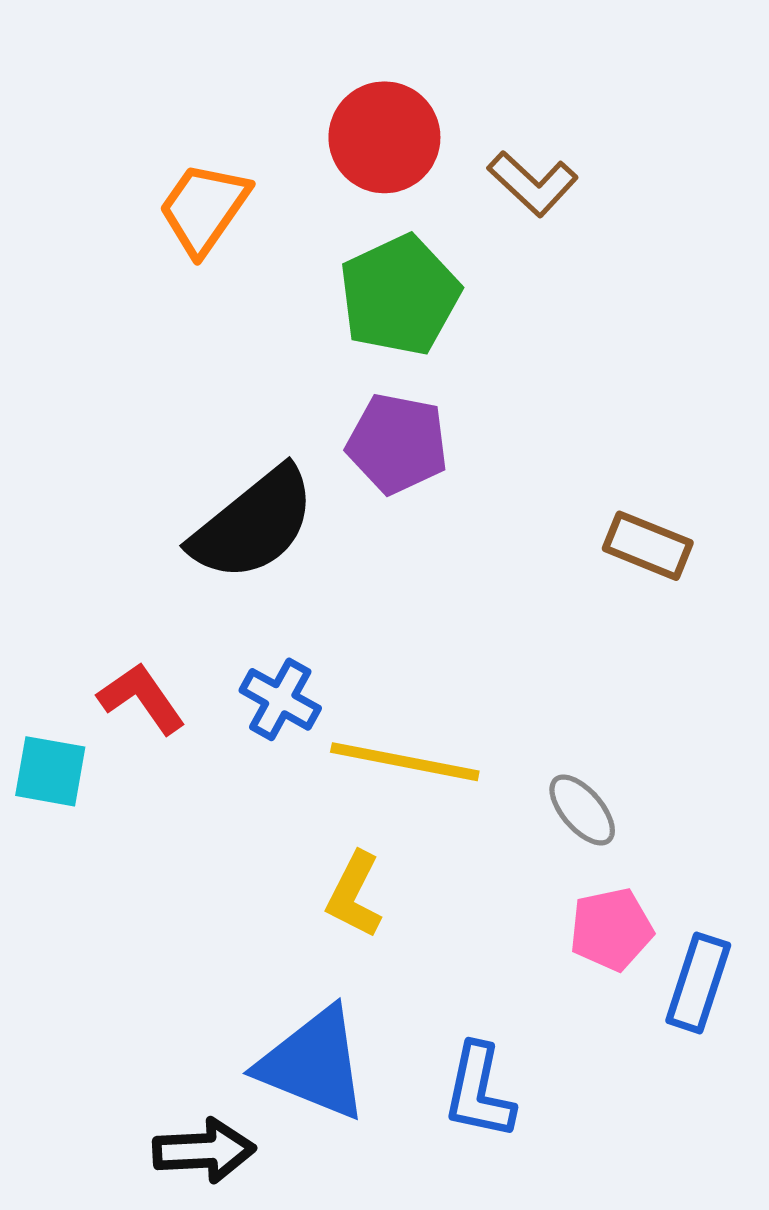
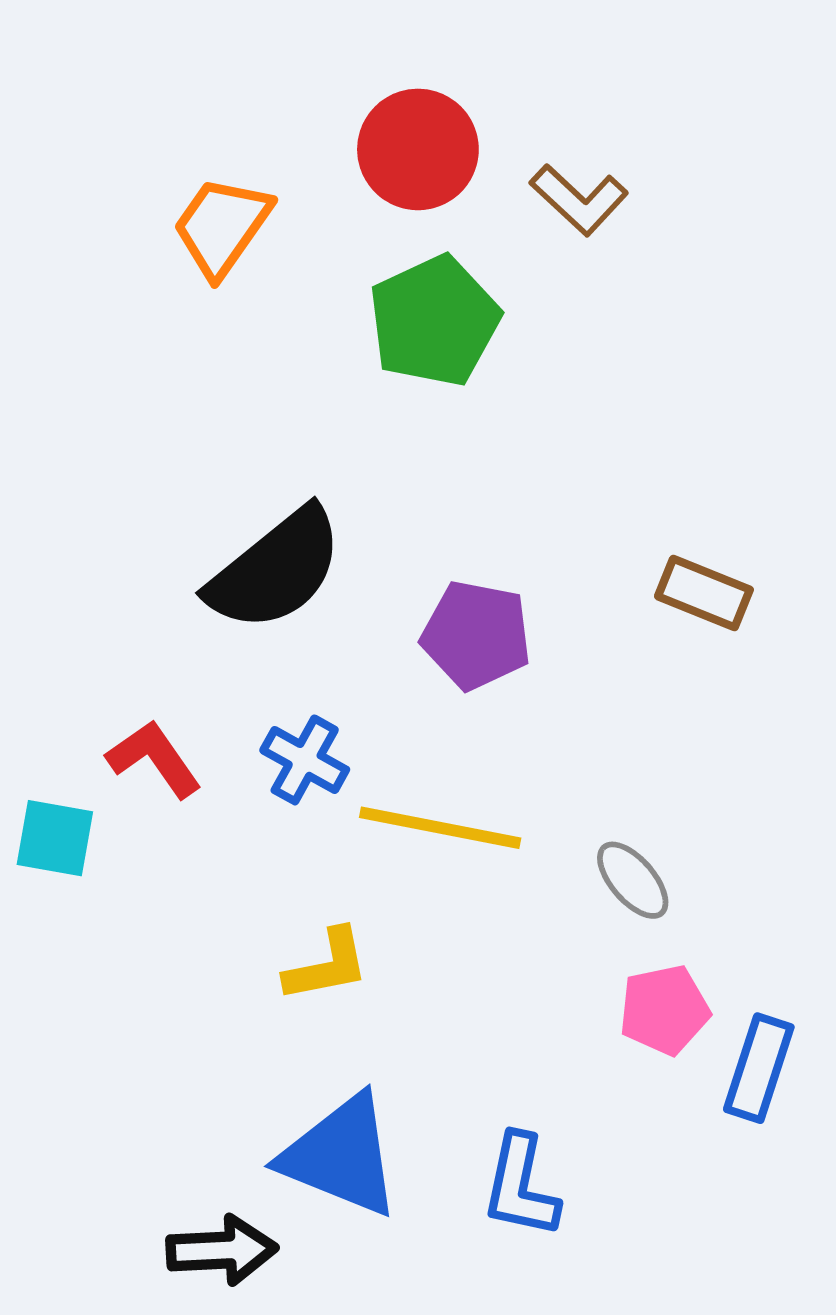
purple pentagon: (397, 444) -> (476, 635), moved
yellow L-shape: (354, 895) -> (327, 965), moved, turned -128

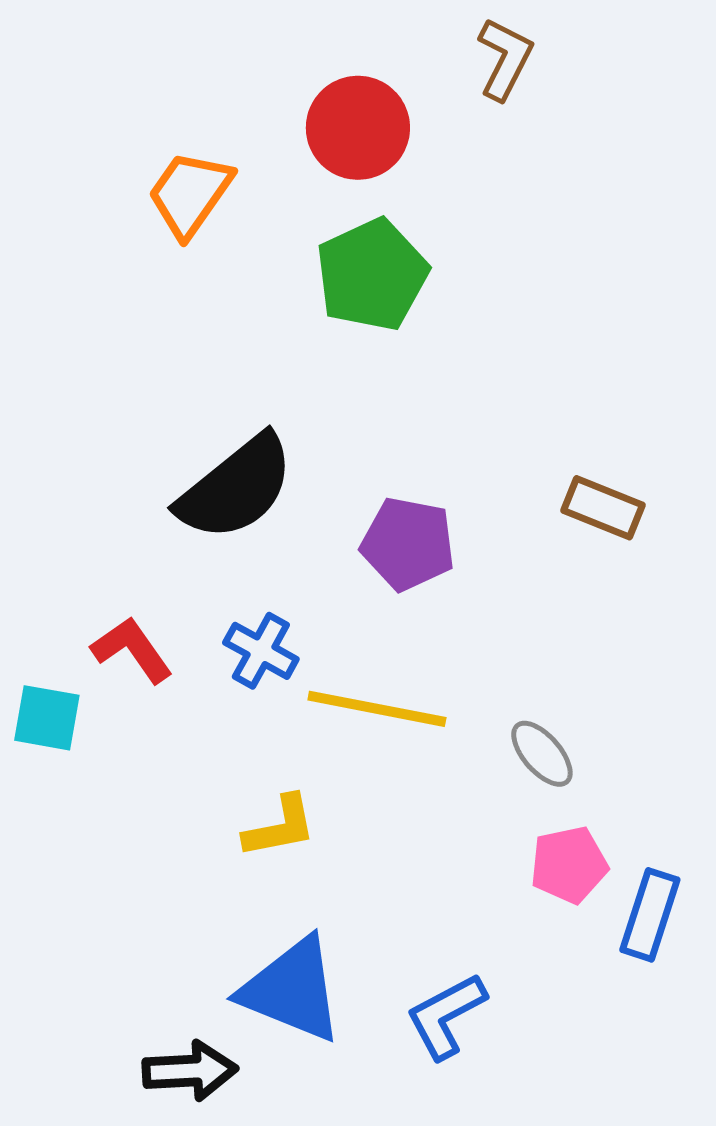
brown L-shape: (579, 200) -> (505, 59), moved, turned -106
blue L-shape: (521, 1186) -> (446, 1016), turned 50

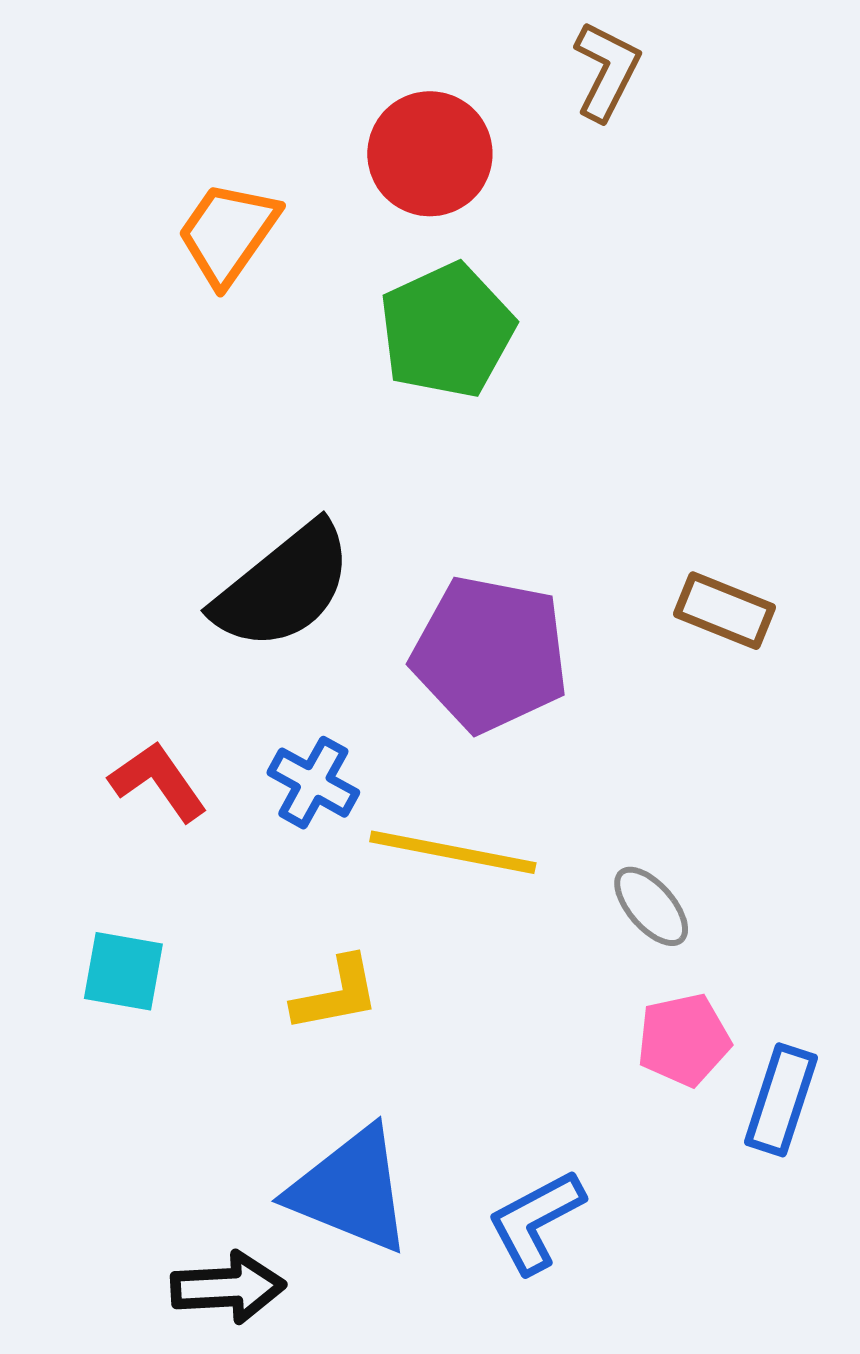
purple pentagon: (408, 544) -> (490, 654), size x1.4
cyan square: (47, 718) -> (123, 971), moved

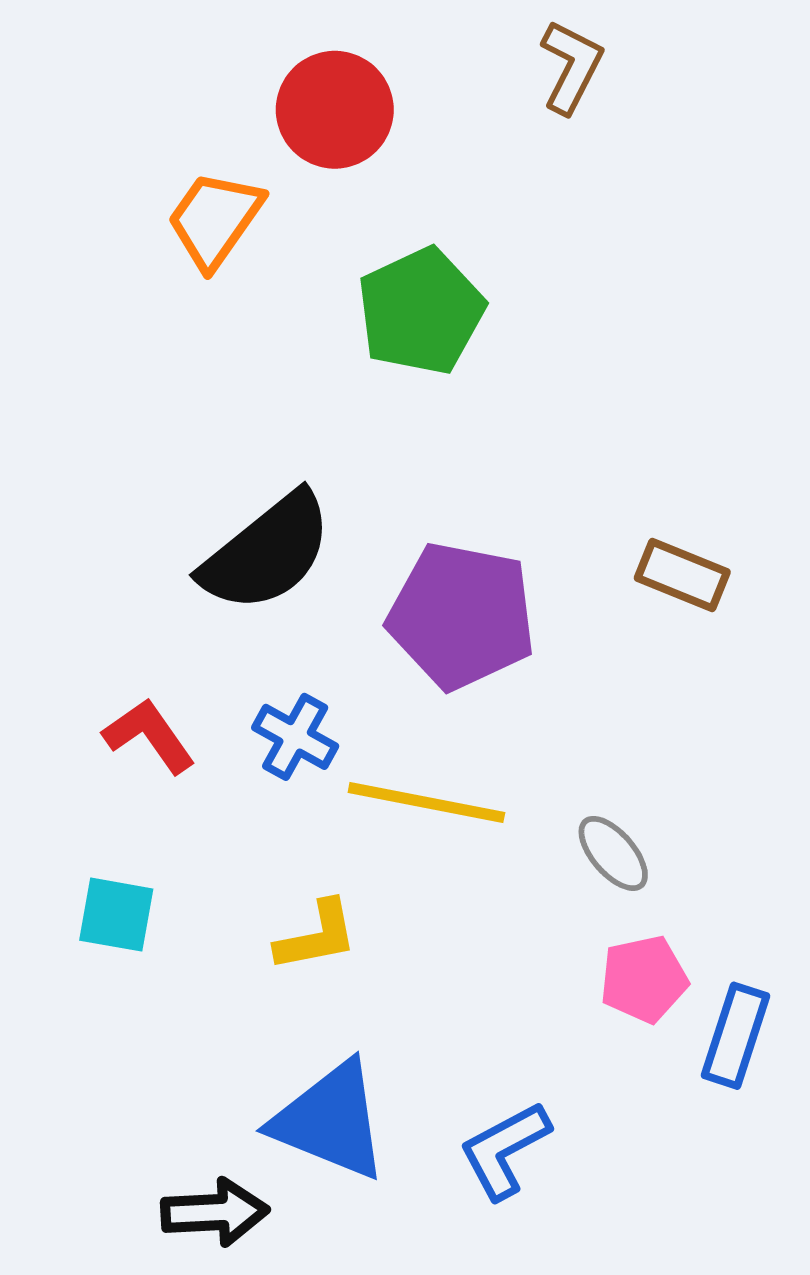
red circle: (430, 154) -> (335, 110), moved

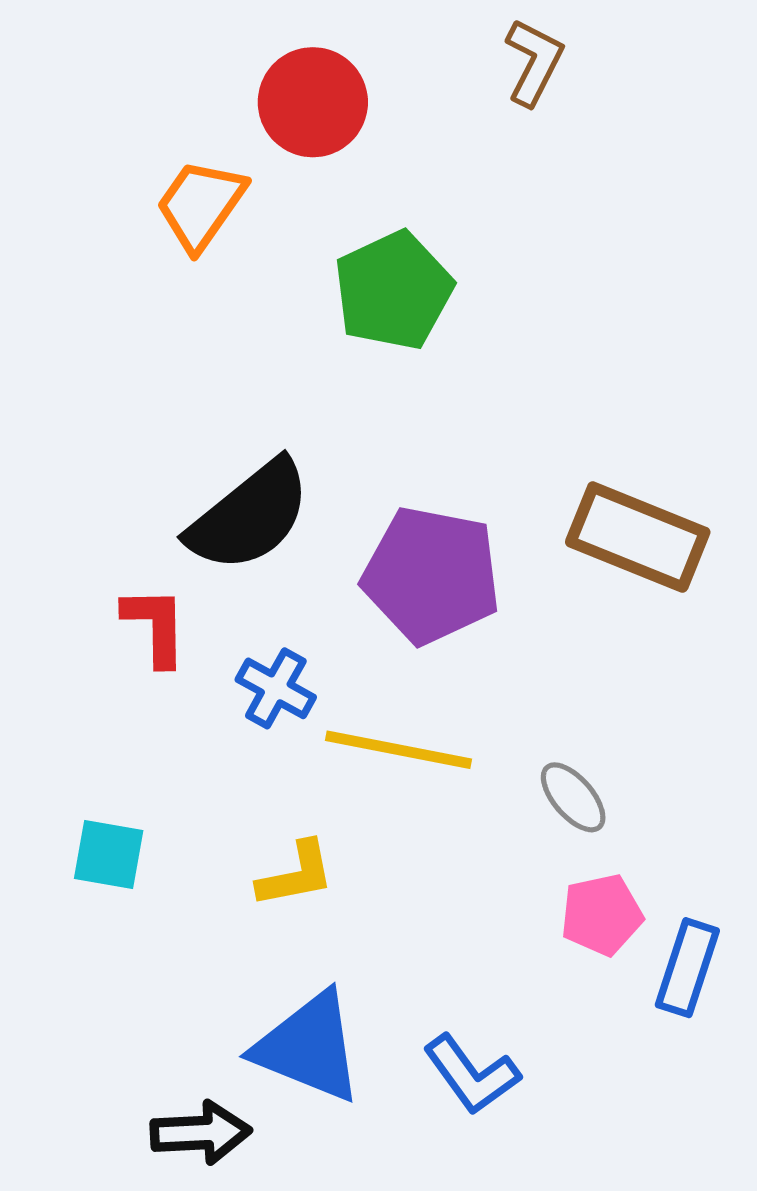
brown rectangle: (682, 575) -> (638, 537), size x1.6
red L-shape: (149, 736) -> (155, 626), moved, turned 34
blue L-shape: (505, 1150) -> (472, 1075), turned -98

